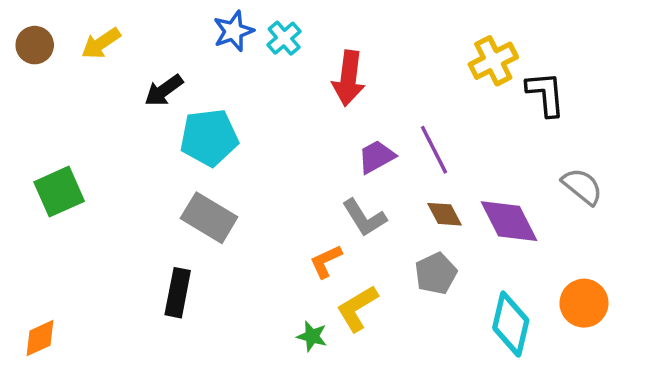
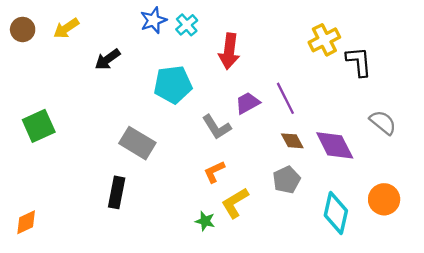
cyan pentagon: (209, 137) -> (173, 85), moved
gray L-shape: (364, 218) -> (217, 127), moved

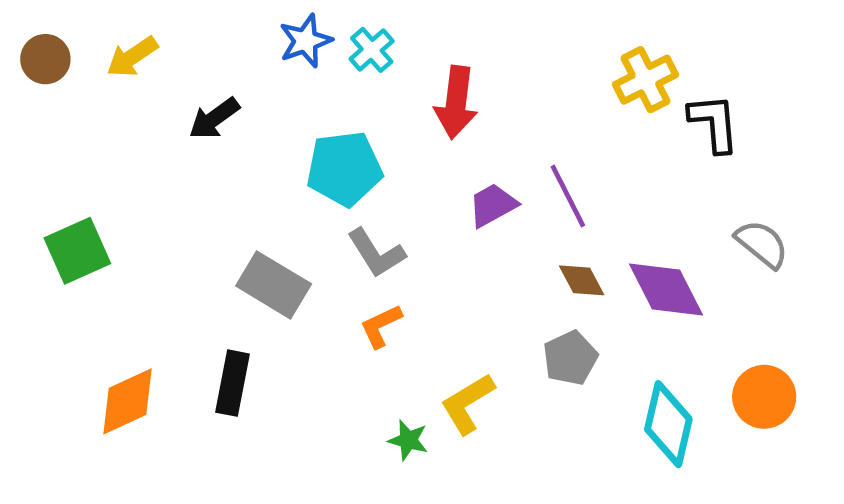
gray L-shape: (217, 127) -> (376, 253), moved
orange L-shape: (214, 172) -> (381, 326), moved
orange diamond: (26, 222) -> (128, 401), moved, size x1.4

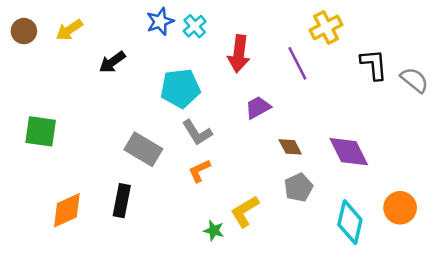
yellow cross: (646, 80) -> (326, 27), moved
purple line: (568, 196) -> (297, 63), moved
gray semicircle: (762, 244) -> (414, 80), moved
green square: (77, 251) -> (41, 131), turned 32
brown diamond: (582, 280) -> (290, 147), moved

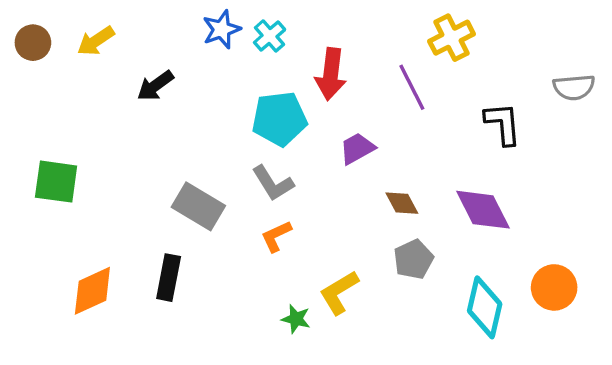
black L-shape: (374, 64) -> (503, 124), moved
gray semicircle: (414, 80) -> (574, 87), moved, turned 136
cyan pentagon: (180, 88) -> (279, 119), moved

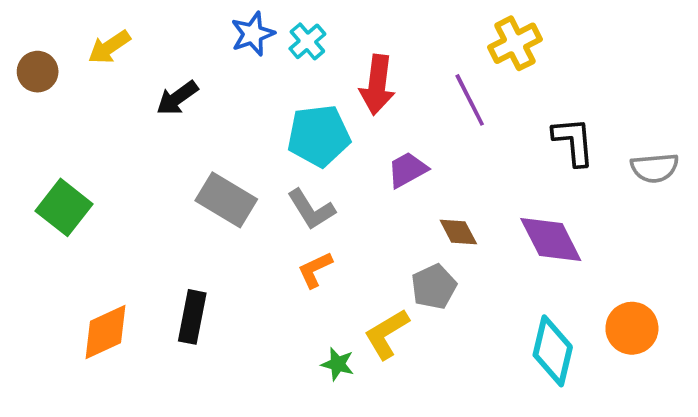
brown circle: (33, 43) -> (38, 72), moved
gray semicircle: (574, 87) -> (655, 168), moved
green square: (56, 182) -> (64, 207), turned 30
gray rectangle: (198, 206) -> (226, 200), moved
gray pentagon: (413, 259) -> (434, 287), moved

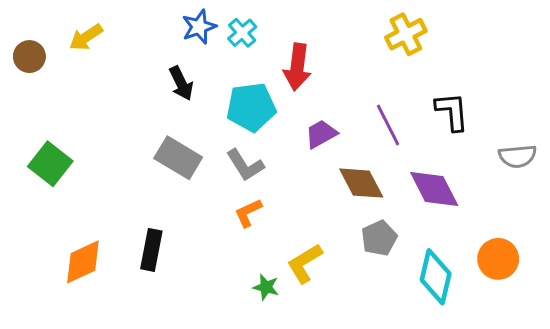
black arrow: (177, 98) -> (181, 83), moved, turned -80
purple line: (470, 100) -> (388, 125), moved
gray semicircle: (655, 168) -> (517, 156), moved
brown diamond: (458, 232) -> (361, 183), size x1.5
gray pentagon: (434, 287) -> (379, 238), moved

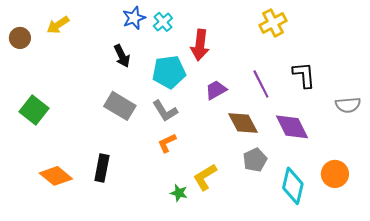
orange diamond: (83, 262) -> (56, 176), turned 64

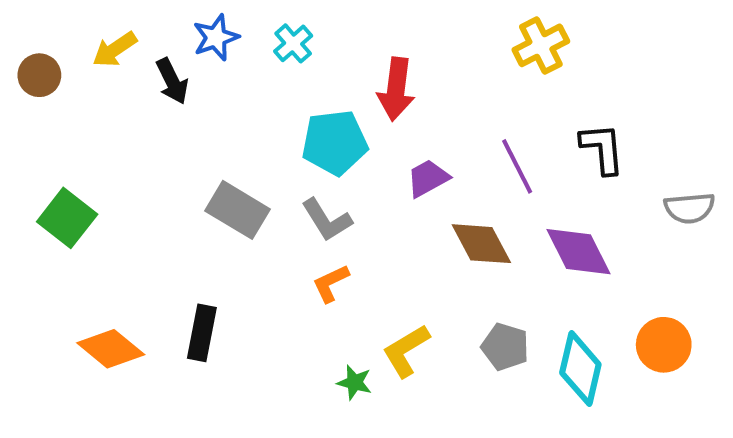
blue star: (134, 18) -> (216, 38), moved
cyan cross: (163, 22) -> (293, 43), moved
black arrow: (122, 56) -> (172, 81), moved
gray pentagon: (255, 160) -> (505, 347), moved, turned -30

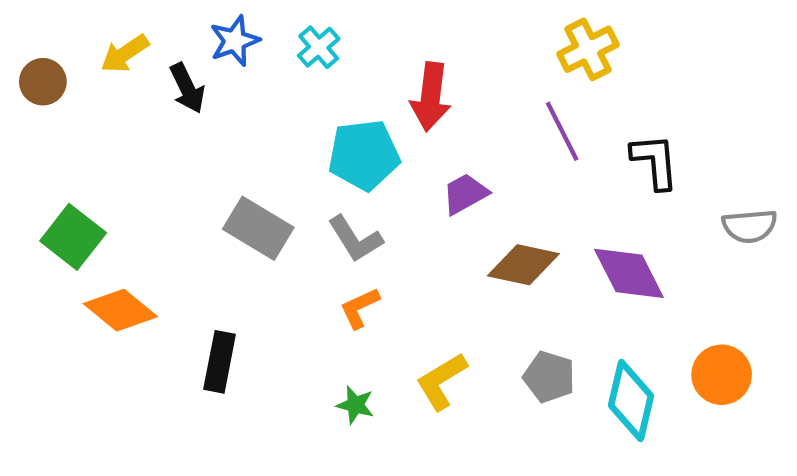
purple line: (517, 166) -> (562, 131), moved
brown diamond: (481, 244) -> (523, 265), turned -50
orange diamond: (111, 349) -> (120, 310), moved
green star: (355, 382) -> (355, 405), moved

